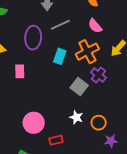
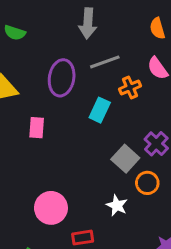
orange cross: (87, 52) -> (130, 87), moved, size x0.6
orange circle: (99, 123) -> (147, 183), moved

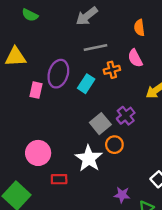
gray arrow: (88, 23) -> (87, 16), turned 40
purple ellipse: (62, 78) -> (58, 74), moved
white star: (117, 205) -> (89, 158), size x1.6

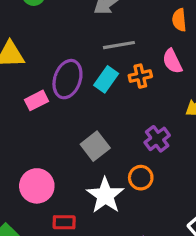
cyan rectangle: (86, 84) -> (106, 79), moved
pink rectangle: (36, 90) -> (37, 100), turned 49
gray square: (100, 124) -> (95, 146), moved

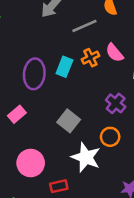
gray line: (119, 45) -> (84, 26), moved
pink semicircle: (172, 61) -> (114, 53), moved
pink rectangle: (37, 100) -> (17, 114), moved

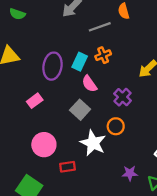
pink semicircle: (114, 53) -> (89, 84), moved

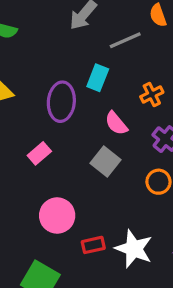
orange cross: (103, 55) -> (152, 95), moved
cyan rectangle: (80, 62) -> (98, 78), moved
white star: (93, 143) -> (134, 249), moved

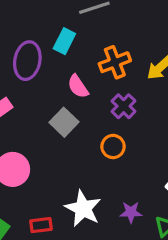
orange cross: (152, 95) -> (115, 62), size x1.4
red rectangle: (93, 245) -> (41, 225), moved

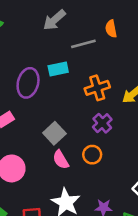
cyan rectangle: (64, 41) -> (58, 69), turned 48
pink semicircle: (78, 86) -> (61, 160), moved

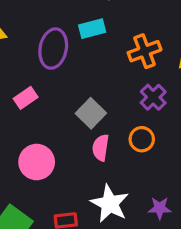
pink semicircle: (61, 160) -> (101, 148), turned 42

